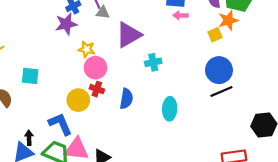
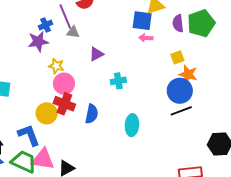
orange star: (228, 20) -> (188, 74), moved, turned 30
purple triangle: (129, 35) -> (96, 54), size x0.6
red cross: (97, 89) -> (64, 104), size x1.5

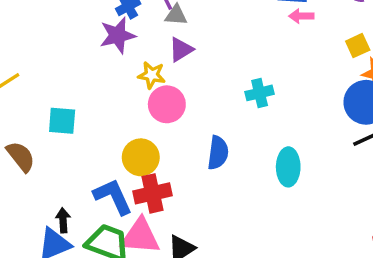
purple triangle: (96, 54) -> (181, 50), moved
red cross: (64, 104) -> (152, 193), moved, turned -30

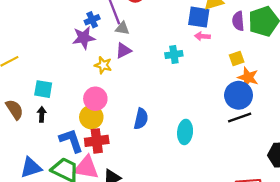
cyan cross: (260, 93) -> (174, 54), moved
pink circle: (167, 104) -> (95, 99), moved
black arrow: (63, 220) -> (42, 114), moved

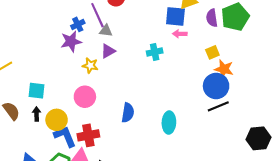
yellow circle: (91, 117) -> (57, 120), moved

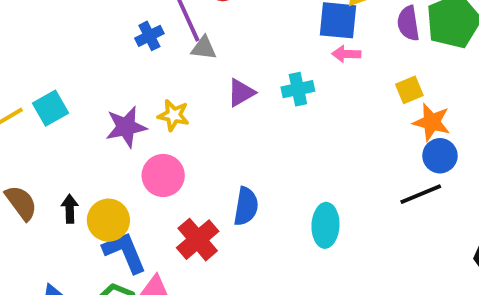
purple star: (71, 41) -> (126, 127), moved
purple triangle: (108, 51) -> (241, 93), moved
blue circle: (216, 86) -> (440, 156), moved, size x0.7
cyan square: (37, 91) -> (50, 108), moved, turned -36
red cross: (88, 135) -> (198, 240), moved, turned -30

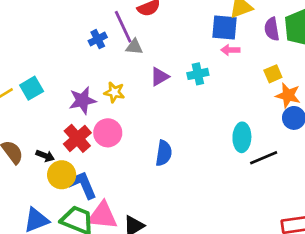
black line: (421, 194) -> (264, 158), moved
black arrow: (70, 209) -> (45, 156), turned 114
yellow circle: (108, 220) -> (62, 175), moved
cyan ellipse: (325, 225) -> (242, 137), moved
red cross: (198, 240) -> (77, 138), moved

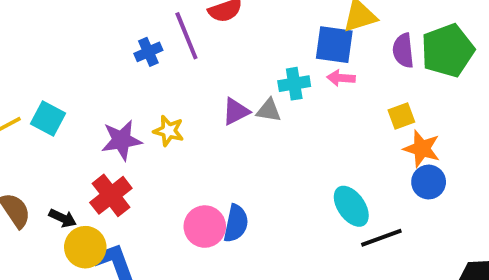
gray triangle: (134, 47) -> (269, 110), moved
cyan cross: (198, 74) -> (294, 84), moved
cyan square: (32, 88) -> (48, 119), turned -35
pink circle: (108, 133) -> (205, 227), moved
cyan ellipse: (242, 137) -> (351, 206), turned -40

